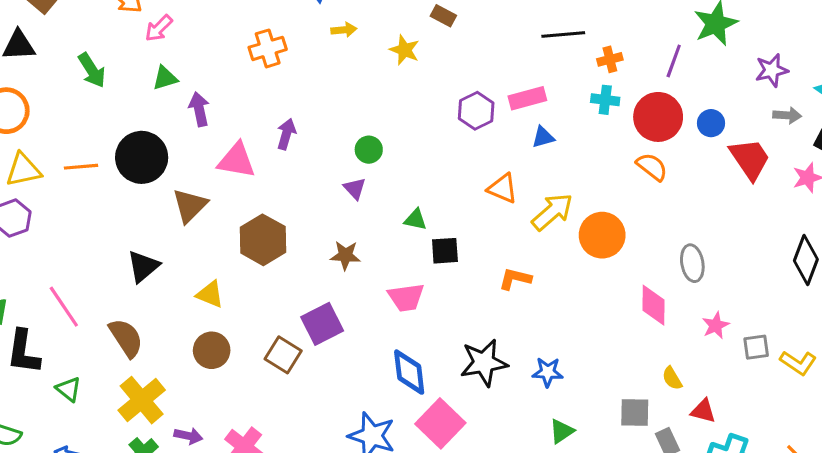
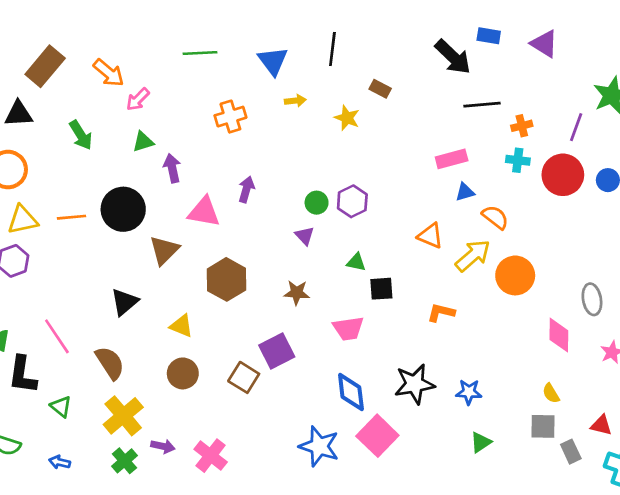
purple hexagon: (476, 111) -> (352, 201), moved
orange semicircle: (652, 167) -> (495, 217), moved
yellow semicircle: (672, 378) -> (551, 393), moved

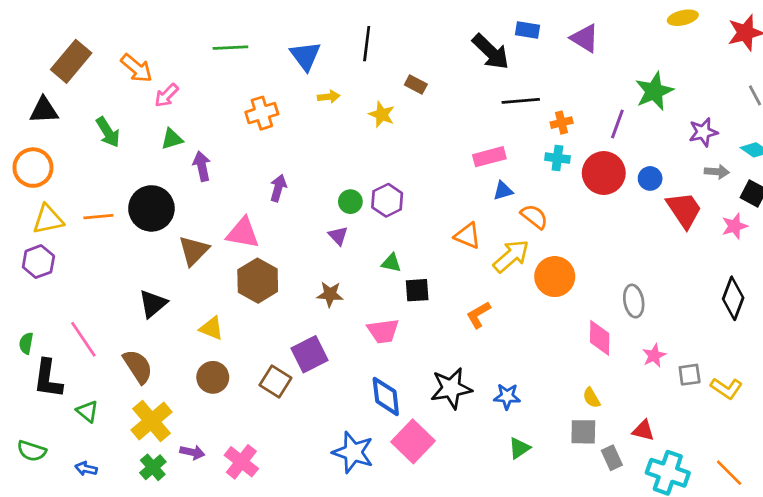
pink triangle: (204, 212) -> (243, 233), moved
orange L-shape: (441, 313) -> (478, 315), turned -44

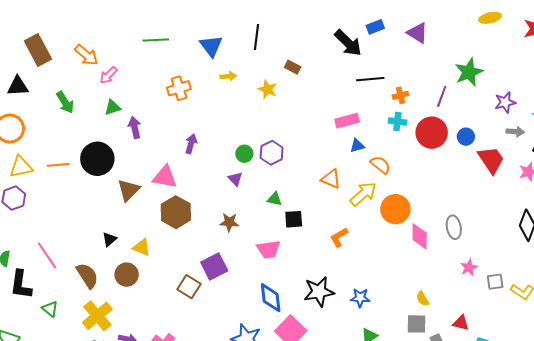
blue rectangle: (527, 30) -> (375, 27), turned -30
brown rectangle: (71, 61) -> (38, 50), turned -68
black triangle: (153, 304) -> (109, 239), moved, size x0.7
pink diamond: (600, 338) -> (420, 236), moved
brown circle: (213, 377) -> (127, 275), moved

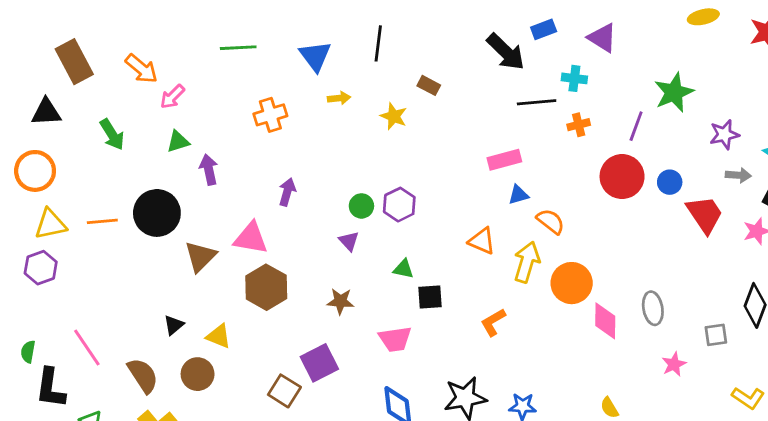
cyan cross: (397, 122) -> (574, 78), moved
yellow arrow: (363, 194) -> (527, 262), turned -32
gray square: (495, 282) -> (716, 335), moved

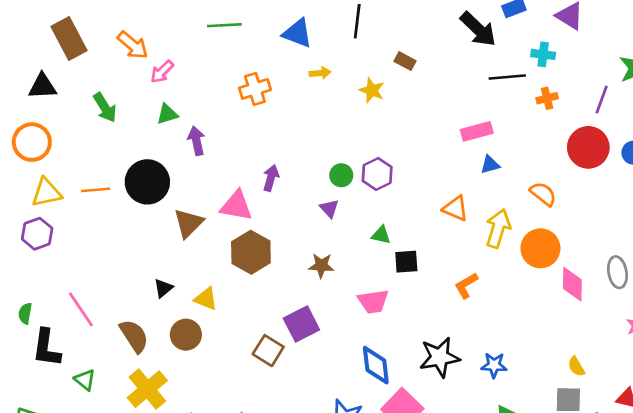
blue triangle: (315, 56) -> (297, 33), turned -32
purple arrow: (287, 192) -> (271, 178), moved
orange semicircle: (551, 221) -> (543, 194), moved

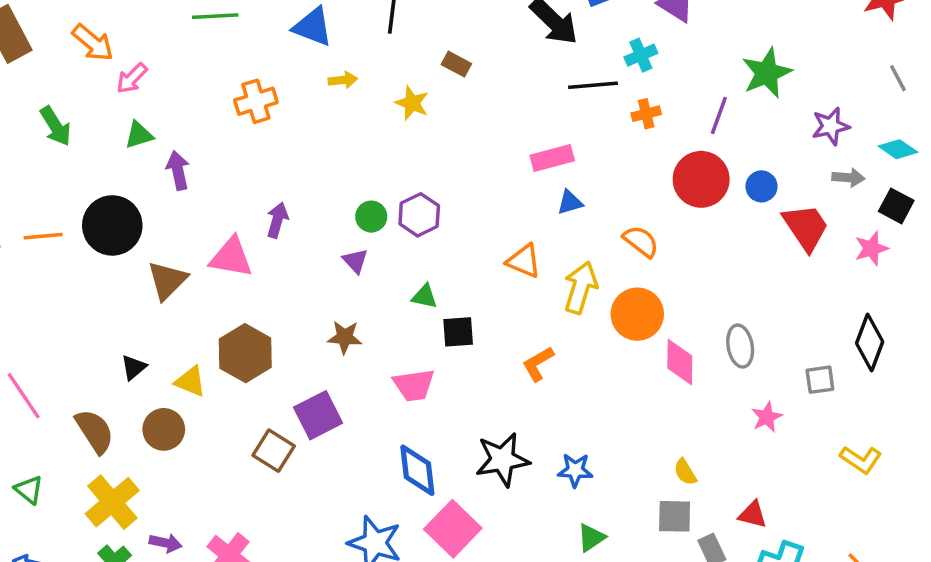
cyan cross: (543, 54) -> (641, 55), turned -30
brown hexagon: (251, 252) -> (245, 353), moved

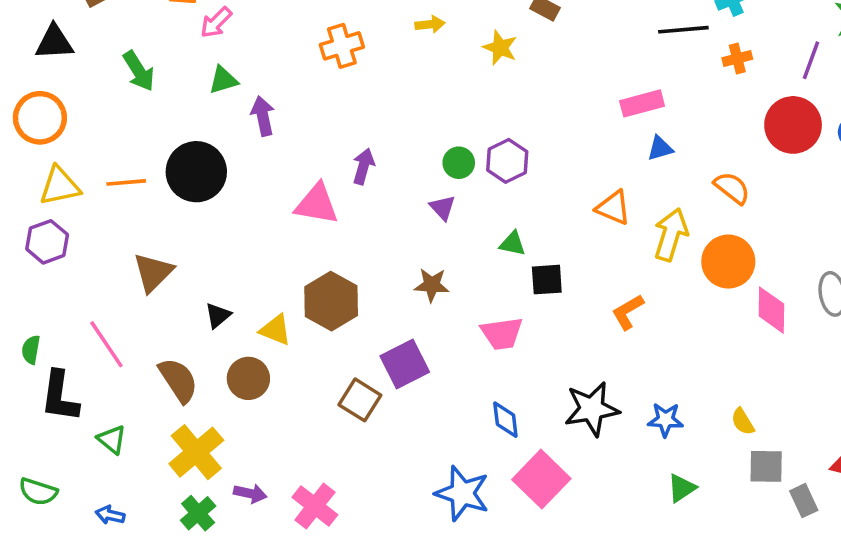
brown triangle: (167, 280) -> (153, 272), moved
blue diamond: (417, 470) -> (505, 420), size x0.7
yellow semicircle: (685, 472) -> (743, 422), moved

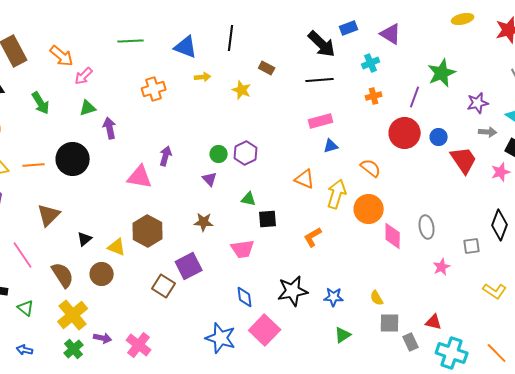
black line: (683, 30) -> (320, 80), moved

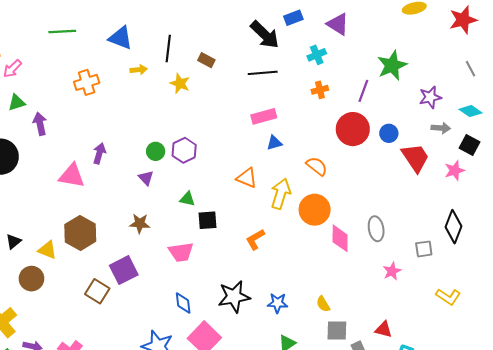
black line: (231, 38) -> (168, 48), moved

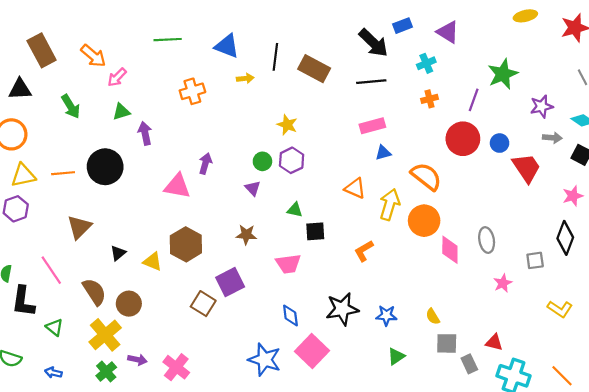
brown rectangle: (206, 60) -> (314, 69), size x1.8
yellow star: (180, 83) -> (287, 125), moved
orange semicircle: (317, 166) -> (426, 176), size x1.4
pink star: (455, 170) -> (573, 196), moved
brown circle: (31, 279) -> (129, 304), moved

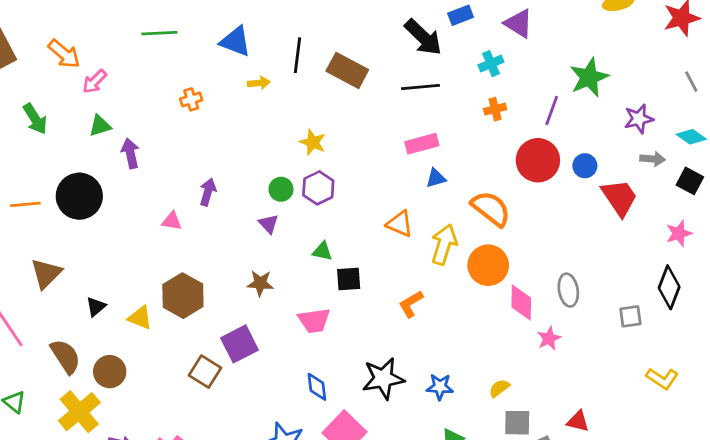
orange cross: (192, 91) -> (191, 99), size x0.7
pink triangle: (177, 186) -> (172, 221), size x0.6
pink star: (503, 283) -> (549, 338), moved
yellow semicircle: (433, 317) -> (499, 388), turned 84

